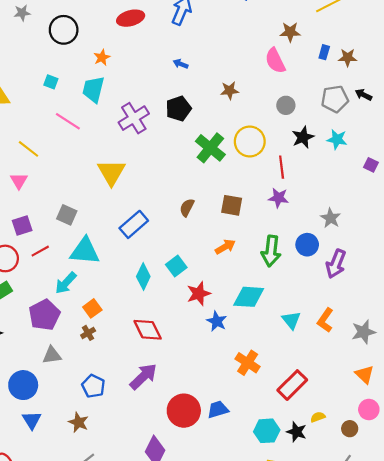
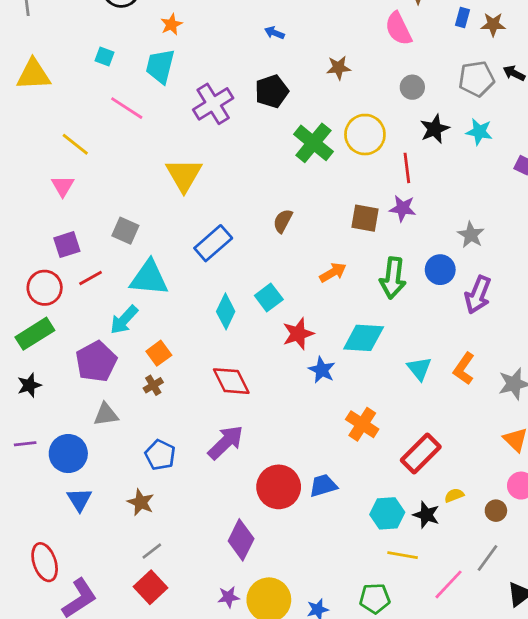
brown square: (232, 205) -> (365, 218), moved

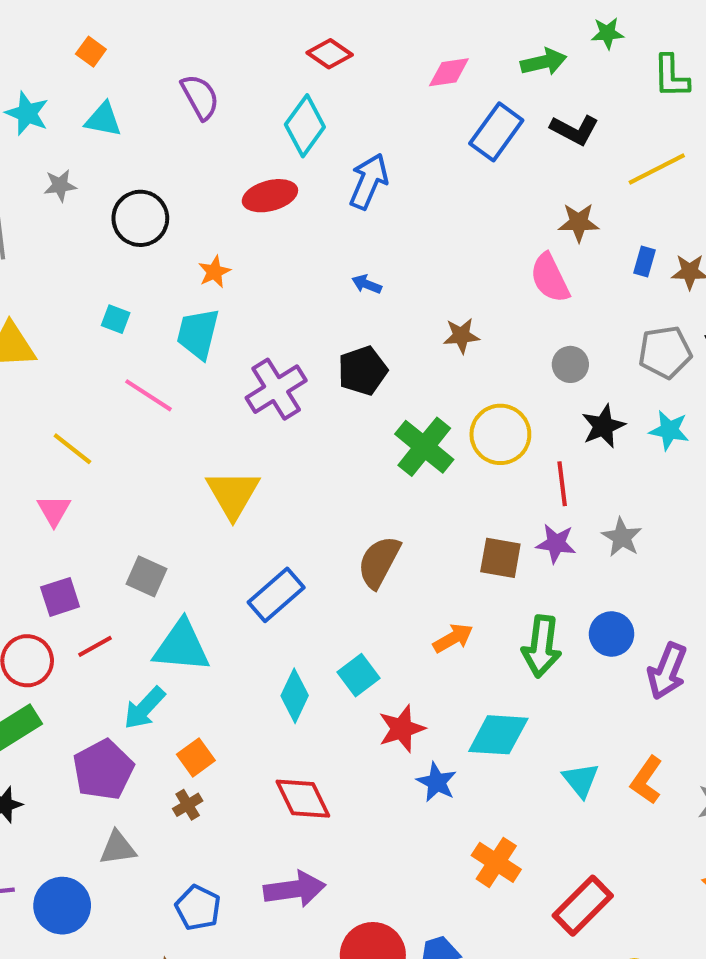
brown semicircle: (283, 221) -> (379, 562), size x1.5
gray star: (471, 235) -> (622, 537), moved
purple arrow: (226, 442) -> (295, 889), turned 36

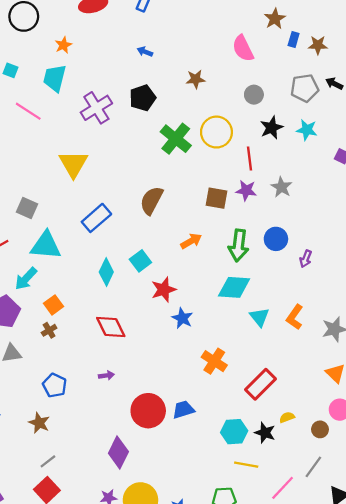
brown star: (579, 222) -> (275, 19), moved, turned -30
purple arrow: (667, 671) -> (306, 259), size x0.6
cyan diamond: (498, 735) -> (234, 287), moved
purple arrow: (295, 889) -> (106, 375), size x0.5

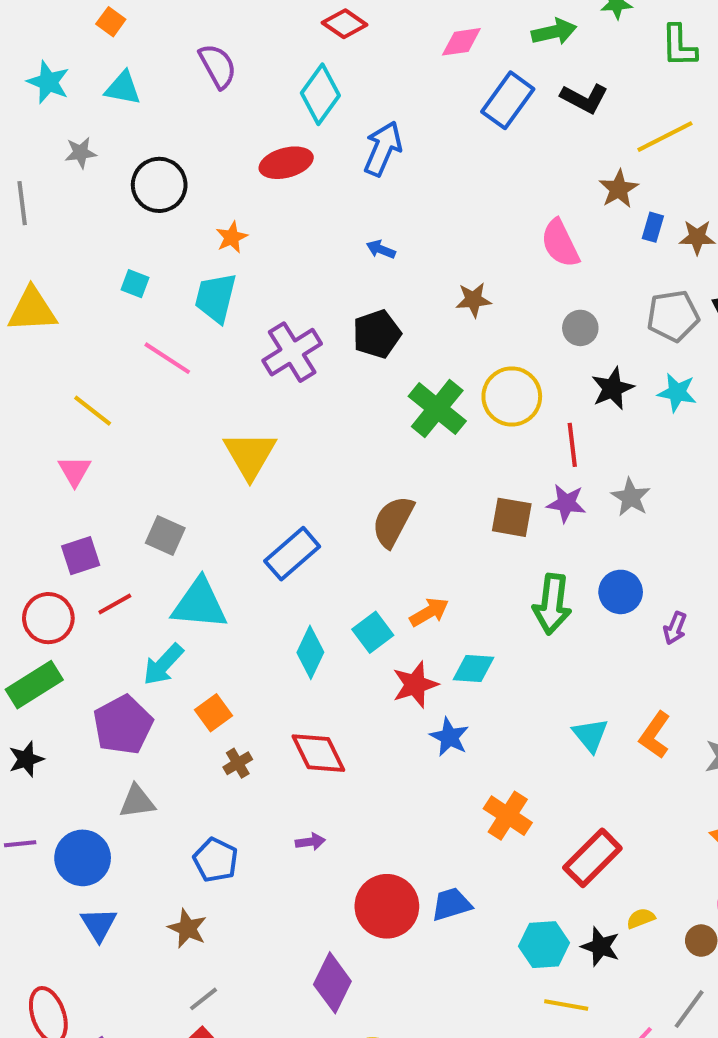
orange arrow: (191, 241) -> (429, 612), moved
cyan diamond: (234, 287) -> (474, 668), moved, size x0.7
brown cross: (49, 330) -> (238, 763), moved

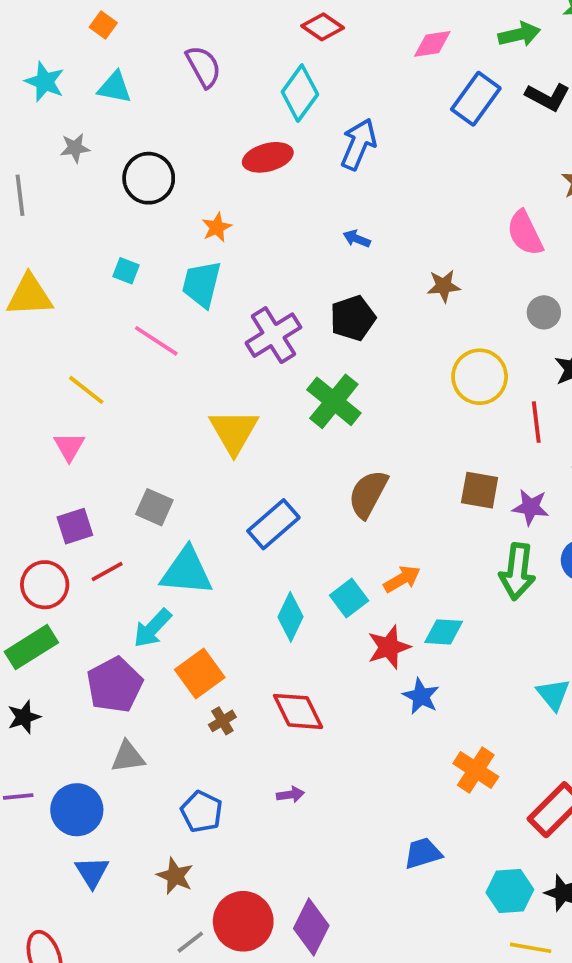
green cross: (437, 409) -> (334, 401), moved
purple star: (566, 503) -> (531, 507), moved
orange square: (214, 713) -> (200, 674), size x1.4
red circle: (387, 906) -> (243, 921), moved

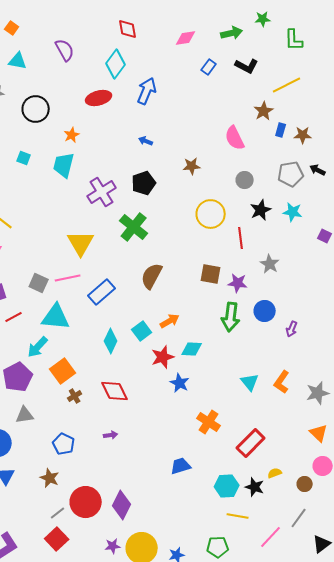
red diamond: (323, 27) -> (128, 29), turned 45
blue rectangle: (476, 99) -> (209, 67), size x0.6
pink line: (156, 341) -> (68, 278), moved, turned -45

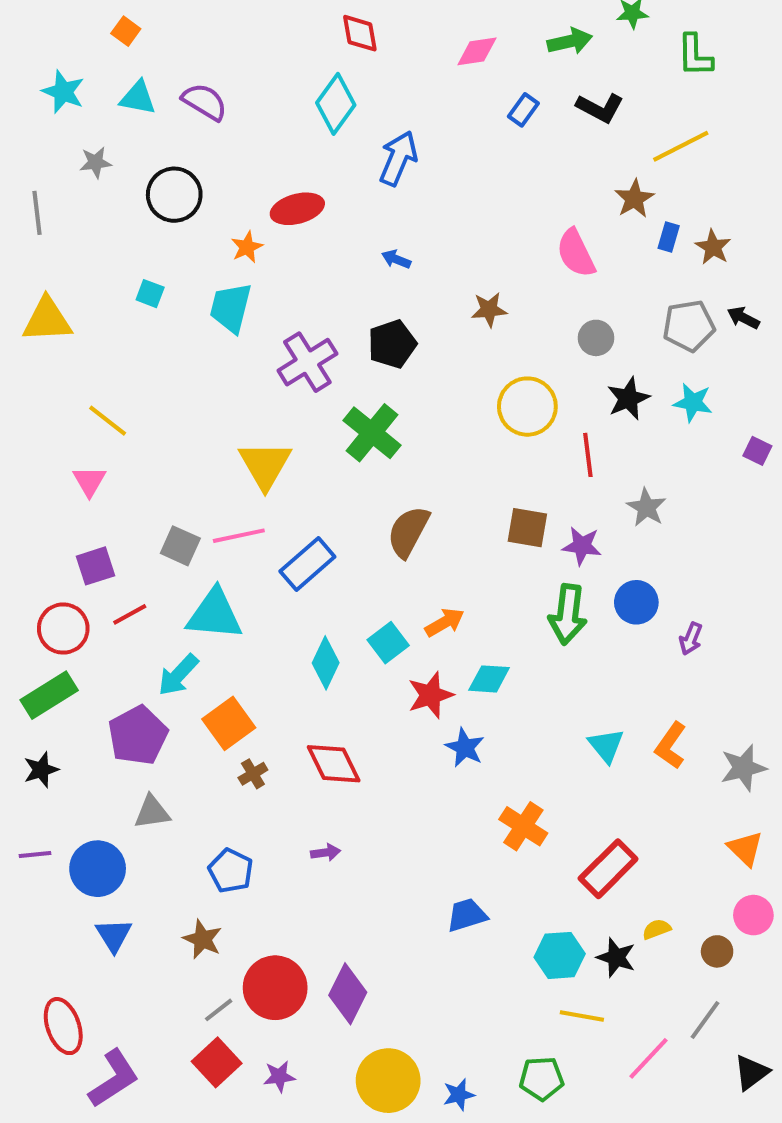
purple semicircle: (65, 50) -> (204, 102), moved, turned -30
red ellipse: (99, 98) -> (297, 209), moved
brown star: (303, 135) -> (713, 247), turned 30
purple star: (113, 546) -> (279, 1077), moved

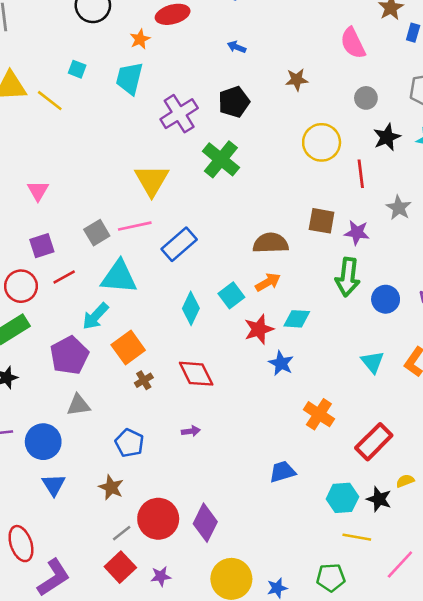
yellow line: (108, 421) -> (50, 101), moved
brown semicircle: (408, 532) -> (271, 243), moved, turned 60
gray square: (180, 546) -> (97, 233), turned 35
blue circle: (636, 602) -> (386, 299), moved

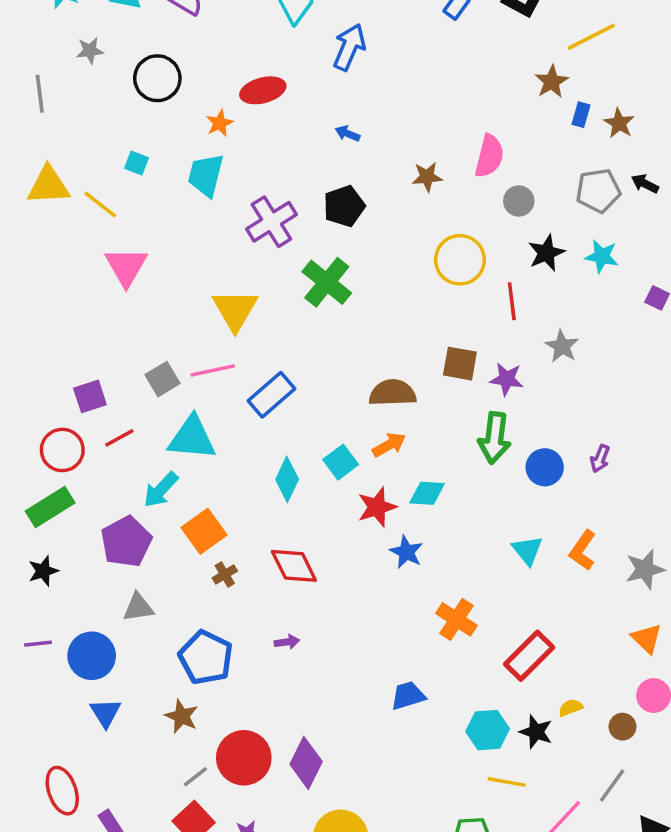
pink semicircle: (353, 43) -> (489, 156), moved, turned -140
pink triangle: (38, 191) -> (126, 267), moved, size x1.5
blue pentagon: (129, 443) -> (206, 657), size x1.4

